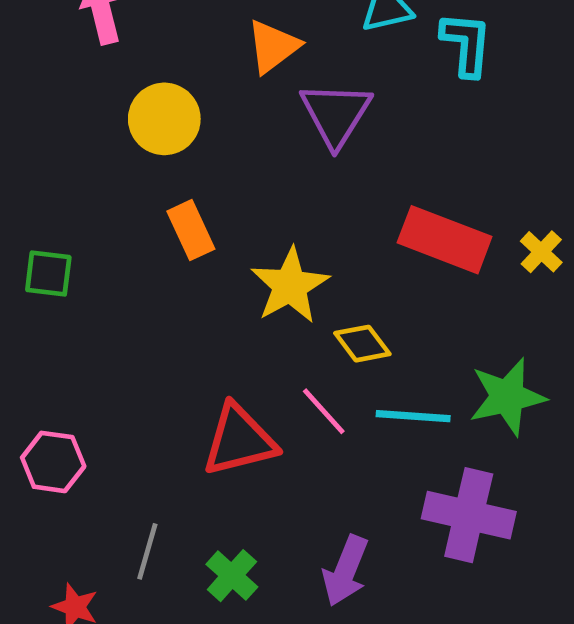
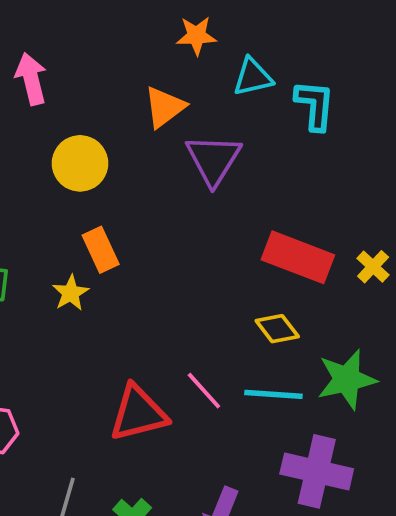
yellow star: (290, 286) -> (71, 293), moved, size x0.6
yellow diamond: (362, 344) -> (277, 329), moved

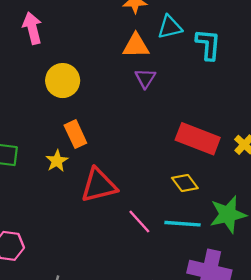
orange triangle: (165, 107) -> (136, 46), moved, turned 36
purple triangle: (213, 160) -> (145, 78), size x0.6
red triangle: (138, 413) -> (99, 185), moved

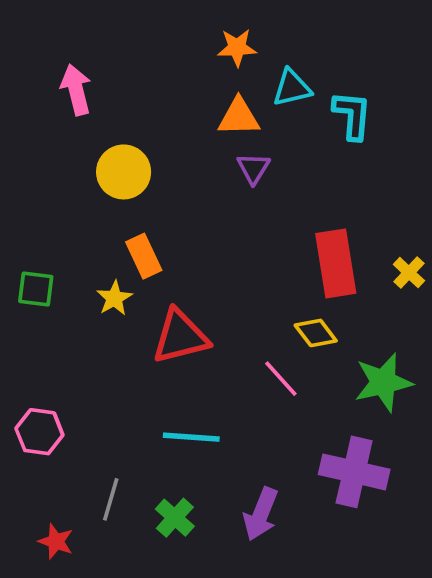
red rectangle: (198, 139) -> (336, 263), turned 60
pink line: (139, 221) -> (281, 379), moved
cyan line: (183, 224) -> (191, 437), moved

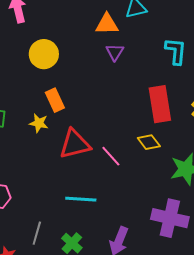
cyan L-shape: (352, 115) -> (176, 51), moved
yellow star: (114, 298) -> (39, 123), turned -30
pink line: (281, 379) -> (111, 156), moved

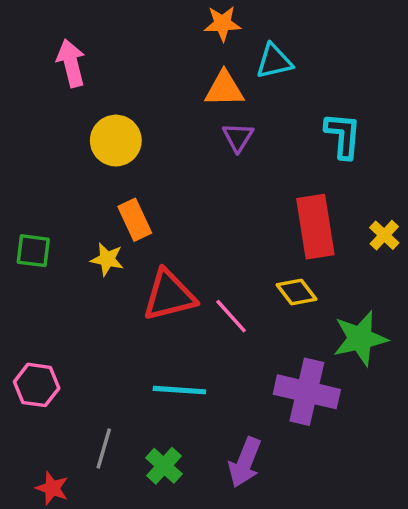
purple cross: (170, 218) -> (307, 392), moved

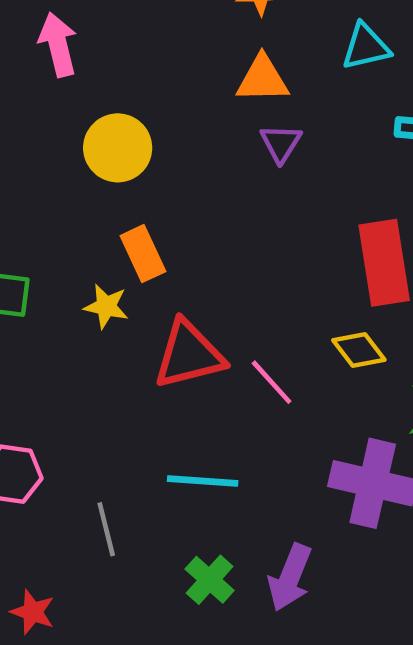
cyan triangle: (274, 61) -> (366, 47), moved
gray line: (104, 449) -> (106, 529), moved, turned -30
green cross: (164, 466) -> (210, 580), moved

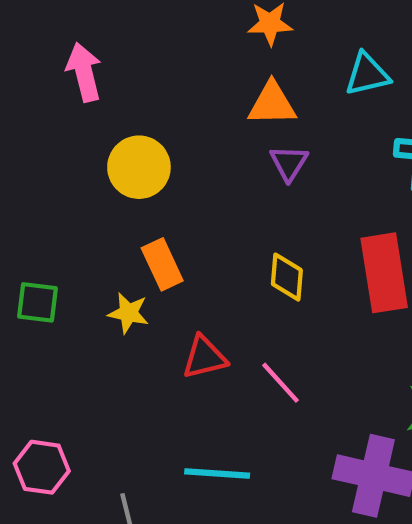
yellow diamond: (359, 350) -> (287, 277), moved, turned 42
red triangle: (189, 355) -> (204, 357), size x0.7

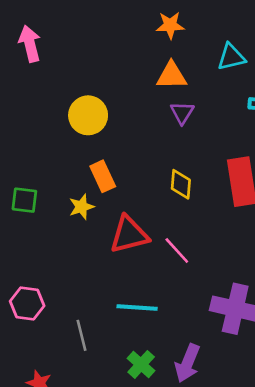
pink arrow: (84, 72) -> (30, 44), moved
yellow star: (128, 313) -> (81, 207), turned -30
red triangle: (204, 357) -> (129, 235), size x1.4

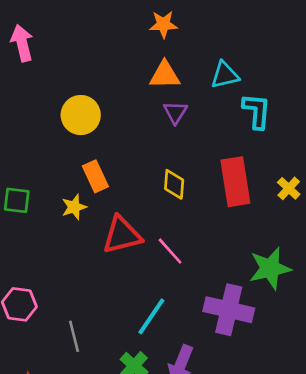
cyan triangle: (231, 57) -> (225, 75), moved
cyan line: (137, 307) -> (151, 316), moved, turned -60

